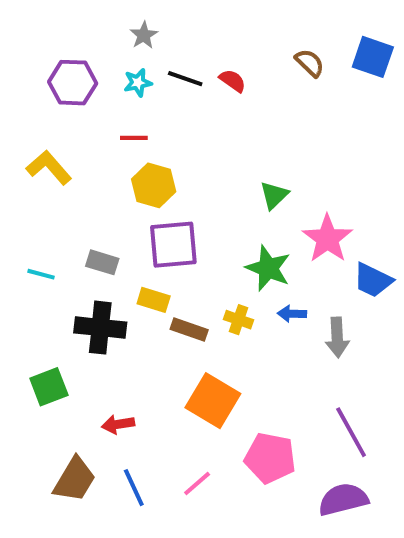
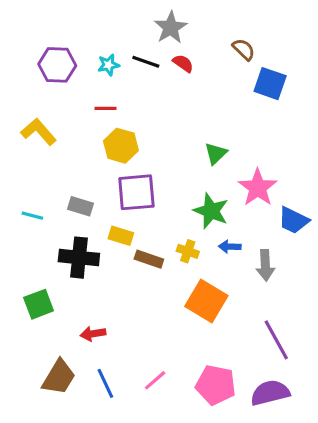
gray star: (144, 35) -> (171, 28), moved, size x1.5
blue square: (373, 57) -> (270, 84), moved
orange square: (213, 401) -> (206, 301), moved
pink pentagon: (270, 458) -> (216, 385), moved

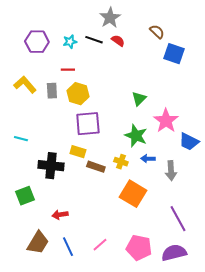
gray rectangle: (81, 206) -> (52, 91), moved, turned 70

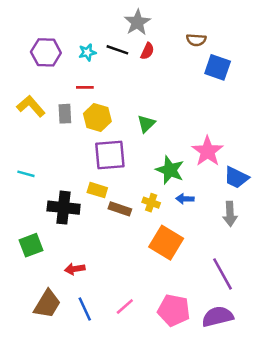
brown semicircle: (157, 32) -> (196, 40), turned 140
red semicircle: (118, 41) -> (147, 51), turned 80
green triangle: (139, 99) -> (146, 124), moved
gray arrow: (171, 171) -> (230, 214), moved

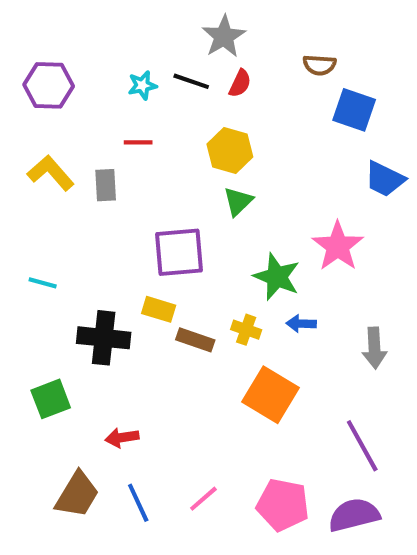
purple hexagon: (46, 52) -> (49, 85), moved
yellow hexagon: (97, 117) -> (230, 151), moved
blue trapezoid: (236, 178) -> (385, 179), moved

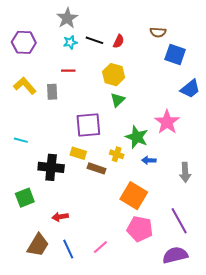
gray star: (224, 36) -> (67, 18), moved
blue trapezoid: (385, 179) -> (190, 89), turned -65
yellow cross: (246, 330) -> (117, 154), moved
pink pentagon: (283, 505) -> (140, 229), moved

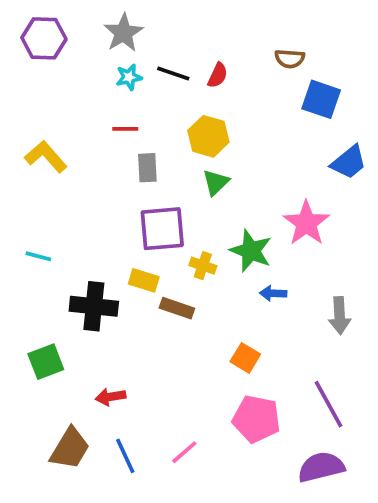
purple hexagon: (24, 42) -> (44, 38), moved
gray rectangle: (52, 92) -> (147, 168), moved
yellow cross: (117, 154) -> (203, 266), moved
orange square: (134, 196) -> (245, 358), size x0.6

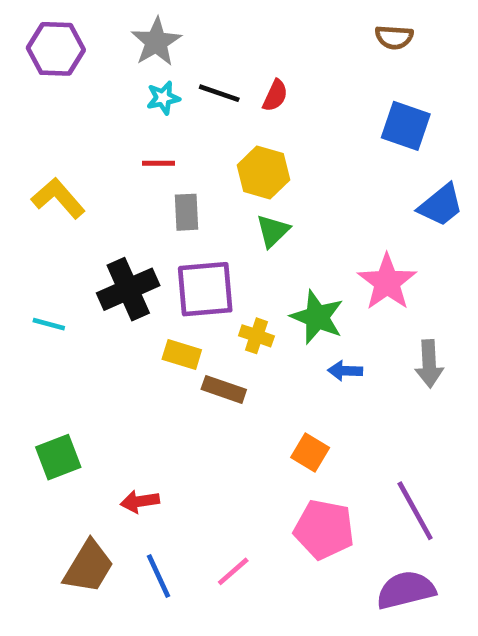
brown semicircle: (290, 59) -> (394, 37), moved
black cross: (94, 306) -> (128, 289), moved, turned -30
gray arrow: (340, 315) -> (429, 364), moved

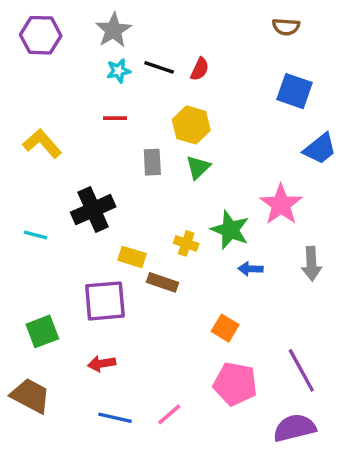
gray rectangle: (186, 212) -> (152, 162), moved
purple square: (205, 289) -> (105, 301), moved
brown trapezoid: (89, 567) -> (30, 396), moved, turned -93
blue line: (159, 576) -> (115, 418), turned -52

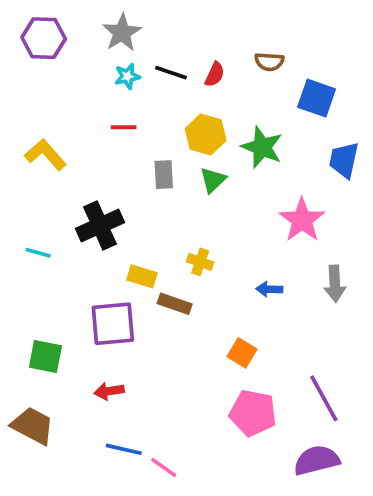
brown semicircle: (286, 27) -> (269, 62), moved
blue trapezoid: (320, 149) -> (344, 160), turned 141
green star: (230, 230) -> (262, 147), moved
green square: (42, 331) -> (45, 357), turned 32
pink line: (169, 414) -> (164, 468), moved, turned 76

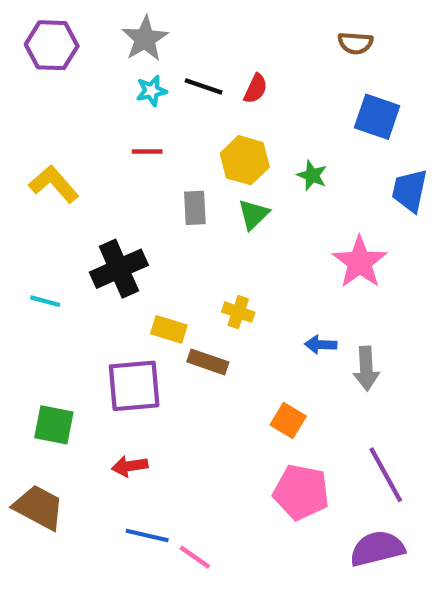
brown semicircle: (269, 62) -> (355, 43), moved
green star: (262, 147) -> (312, 175), size x0.6
gray arrow: (335, 284) -> (366, 368), moved

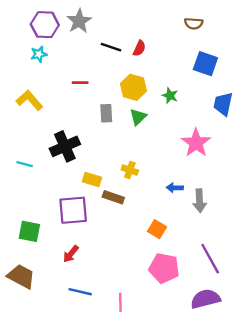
purple hexagon: (52, 45) -> (45, 25), moved
cyan star: (151, 91) -> (39, 54), moved
red arrow: (130, 466) -> (71, 254), turned -42
pink line: (195, 557) -> (120, 302), moved, turned 54

